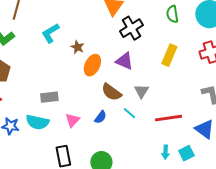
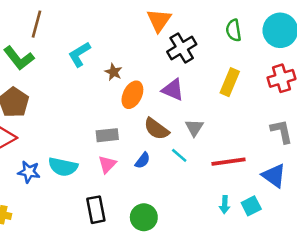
gray rectangle: (49, 97) -> (107, 135), moved

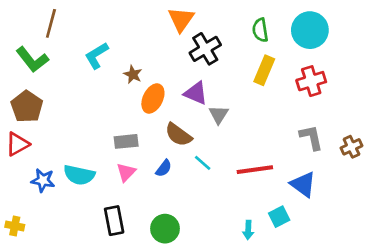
yellow rectangle: (230, 82) -> (264, 70), moved
gray triangle: (194, 128) -> (219, 115), moved
cyan arrow: (225, 205) -> (248, 230), moved

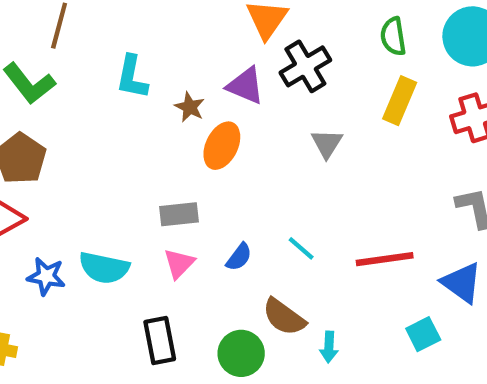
cyan L-shape: (97, 56) -> (132, 77), turned -48
purple triangle: (196, 93) -> (245, 86), moved
gray triangle: (219, 115) -> (327, 143), moved
brown semicircle: (178, 135) -> (284, 317), moved
cyan arrow: (248, 230) -> (329, 347), moved

